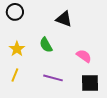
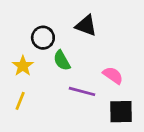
black circle: (15, 12) -> (43, 38), moved
purple line: (53, 78) -> (82, 91), moved

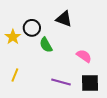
yellow star: (23, 66) -> (13, 37), moved
purple line: (82, 91) -> (61, 82), moved

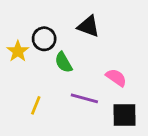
yellow line: (15, 75) -> (36, 105), moved
purple line: (61, 82) -> (84, 98), moved

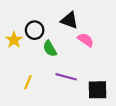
pink semicircle: (116, 78) -> (86, 40), moved

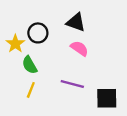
pink semicircle: (86, 40) -> (79, 48), moved
green semicircle: (50, 49) -> (30, 65), moved

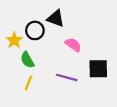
black triangle: (76, 22) -> (56, 18), moved
black square: (107, 98) -> (98, 69), moved

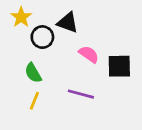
yellow star: (14, 40) -> (21, 17), moved
black square: (98, 69) -> (119, 66), moved

